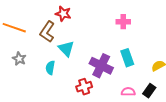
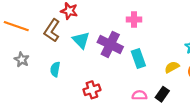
cyan triangle: (66, 49) -> (81, 40), moved
purple cross: (101, 66) -> (110, 44), moved

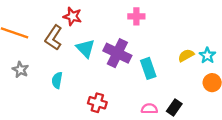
pink cross: (134, 20) -> (136, 16), moved
yellow semicircle: (172, 67) -> (186, 55), moved
red cross: (92, 90) -> (97, 103), turned 35

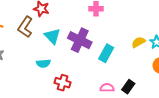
cyan rectangle: (148, 68) -> (106, 53), turned 48
cyan semicircle: (57, 80) -> (43, 63), moved, turned -104

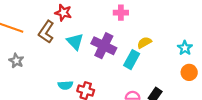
yellow semicircle: (138, 42) -> (144, 43), moved
cyan semicircle: (43, 63) -> (65, 85), moved

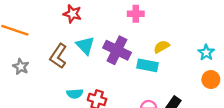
brown L-shape: (46, 32) -> (58, 56), moved
cyan rectangle: (132, 60) -> (147, 65), turned 72

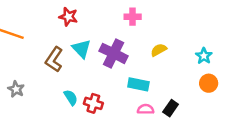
cyan rectangle: (147, 65) -> (138, 84), moved
gray star: (21, 67) -> (16, 89), moved
cyan semicircle: (75, 94) -> (71, 97), turned -119

